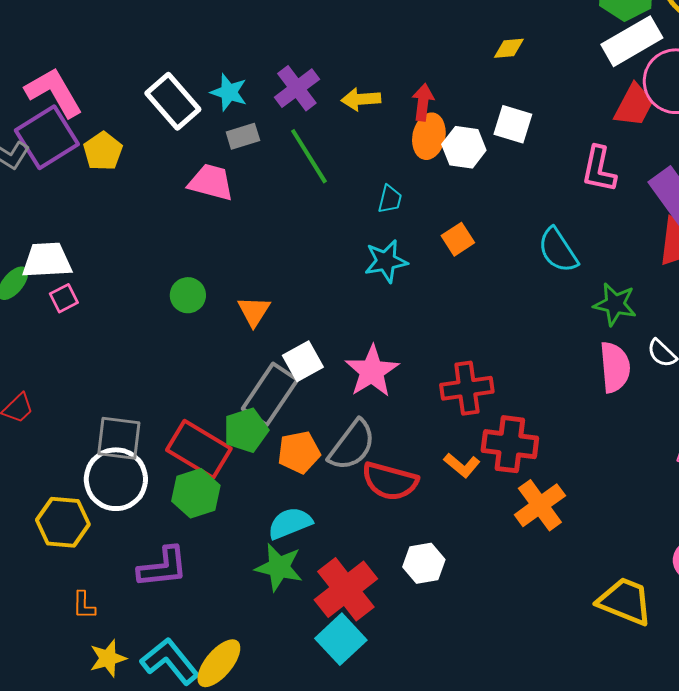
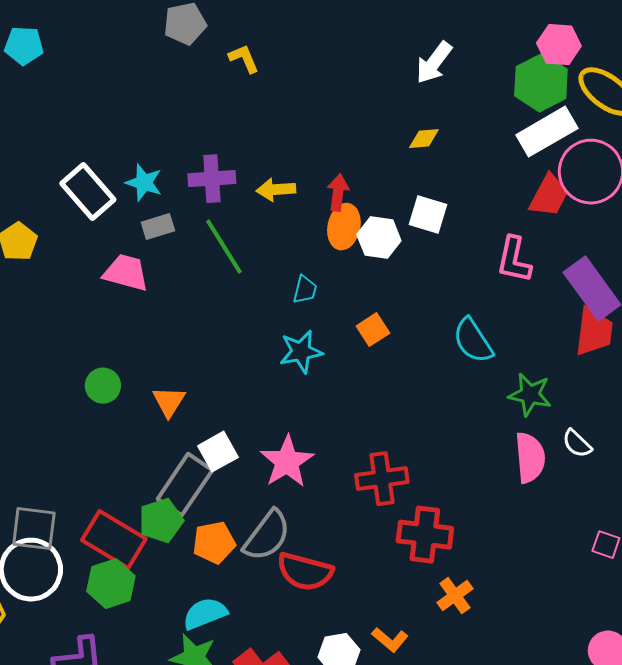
purple cross: (297, 88) -> (212, 179), turned 33
orange L-shape: (462, 465) -> (390, 640), moved
orange cross: (540, 505) -> (455, 596), size x0.7

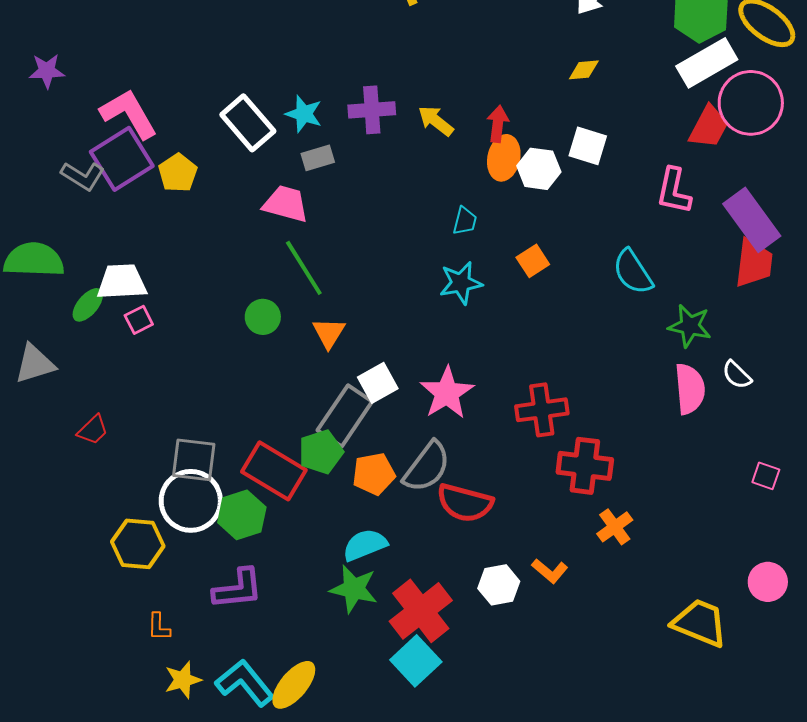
yellow arrow: (276, 190) -> (436, 121), turned 42
green line: (224, 247) -> (304, 268), moved
green hexagon: (111, 584) -> (242, 515), moved

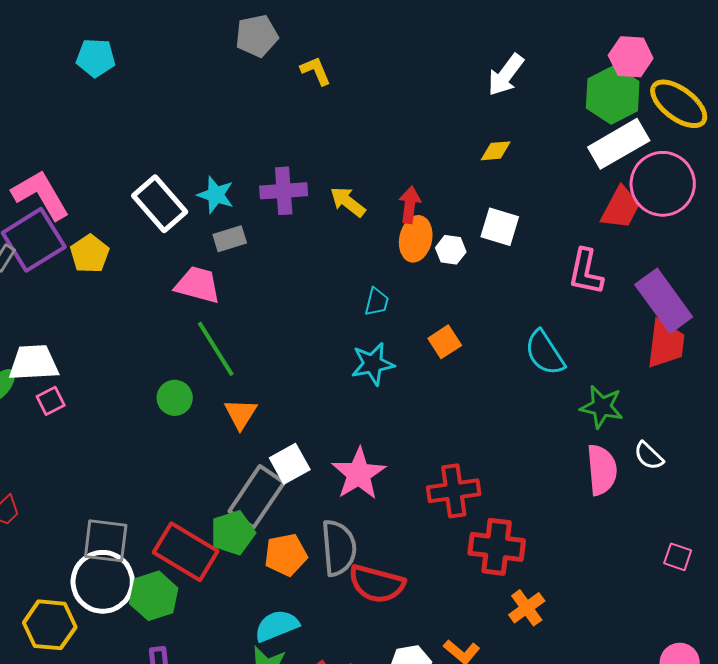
white hexagon: (539, 169) -> (451, 250), size x0.7
gray semicircle: (427, 467) -> (339, 548), turned -42

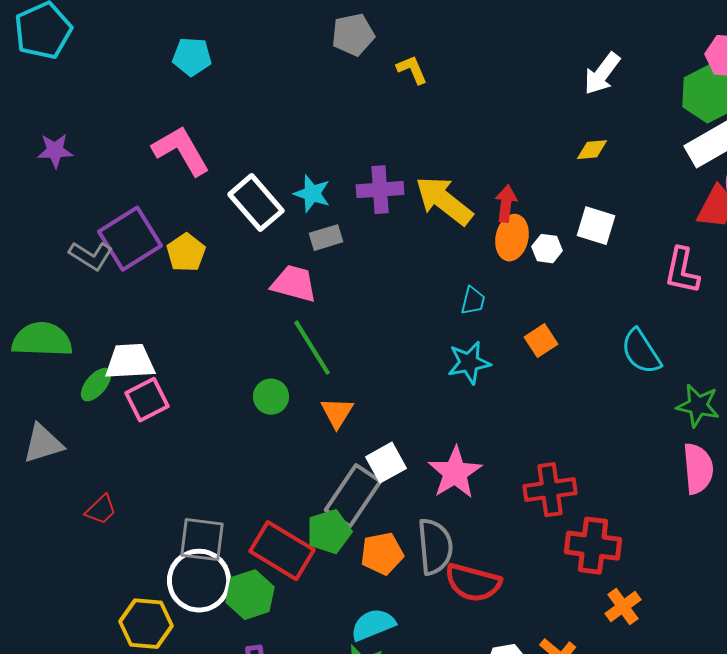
pink L-shape: (41, 195) -> (181, 151), moved
yellow arrow: (348, 202) -> (444, 201), size x1.6
pink square: (51, 401) -> (147, 400), size x1.5

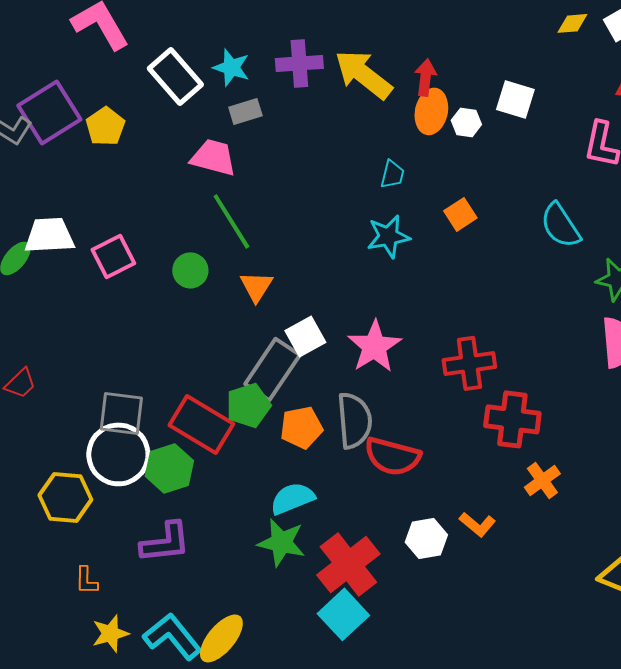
yellow diamond: (592, 150) -> (572, 23), moved
pink square: (147, 400) -> (113, 256), moved

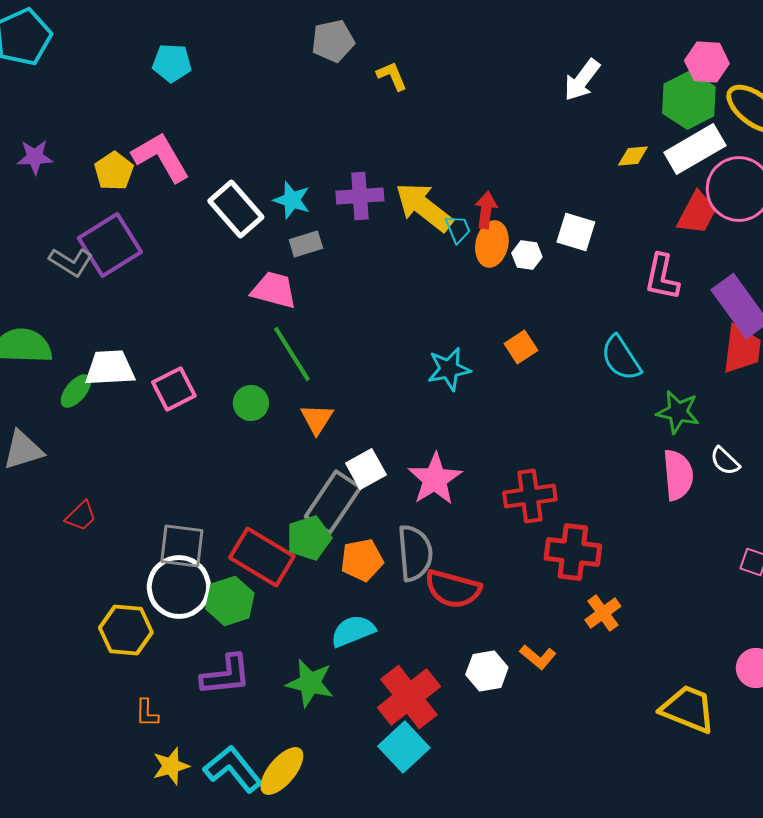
yellow pentagon: (105, 126) -> (114, 171), moved
cyan trapezoid: (392, 174) -> (458, 229), moved, turned -36
green star: (281, 542) -> (310, 683), moved

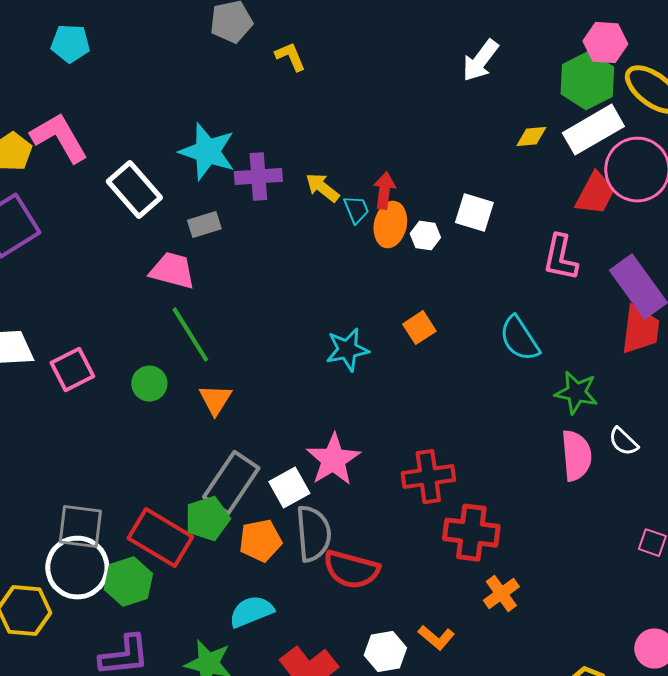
cyan star: (292, 200) -> (207, 152), moved, size x1.5
yellow arrow: (424, 207) -> (322, 188), size x0.6
white square: (366, 469) -> (289, 488), moved

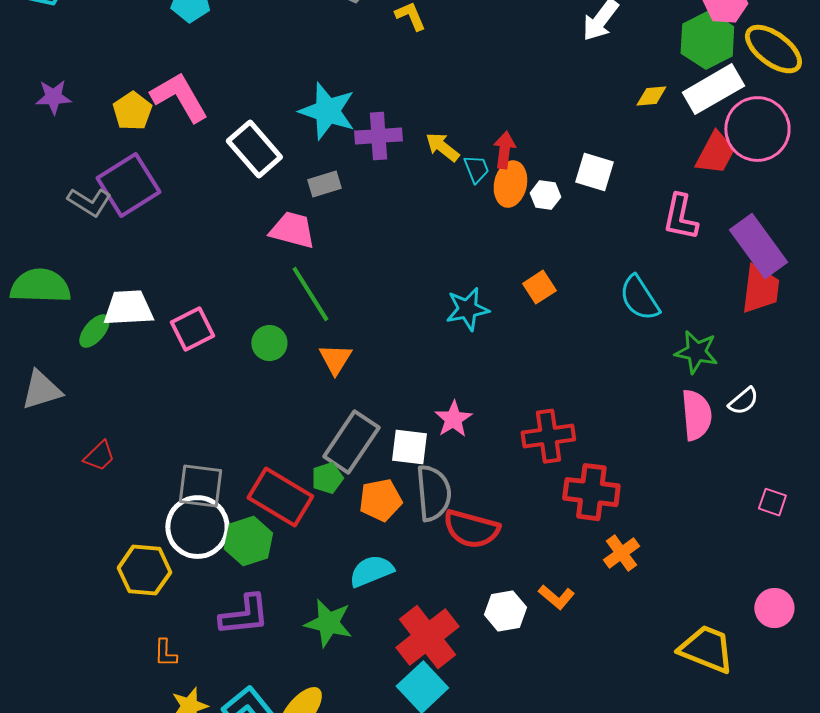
white semicircle: (623, 442) -> (743, 401), turned -84
pink star: (333, 460) -> (453, 419), size x0.7
white square: (289, 488) -> (409, 447), turned 36
green pentagon: (207, 519) -> (327, 478), size x0.7

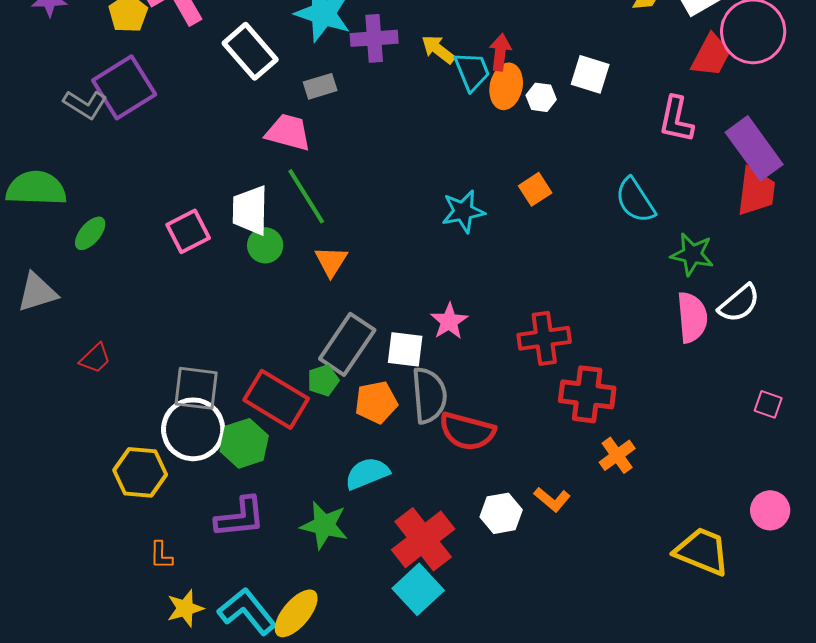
cyan trapezoid: (476, 169) -> (472, 71), size x1.4
white trapezoid: (128, 308) -> (250, 210), moved, turned -86
white semicircle: (743, 401) -> (739, 303), size x1.4

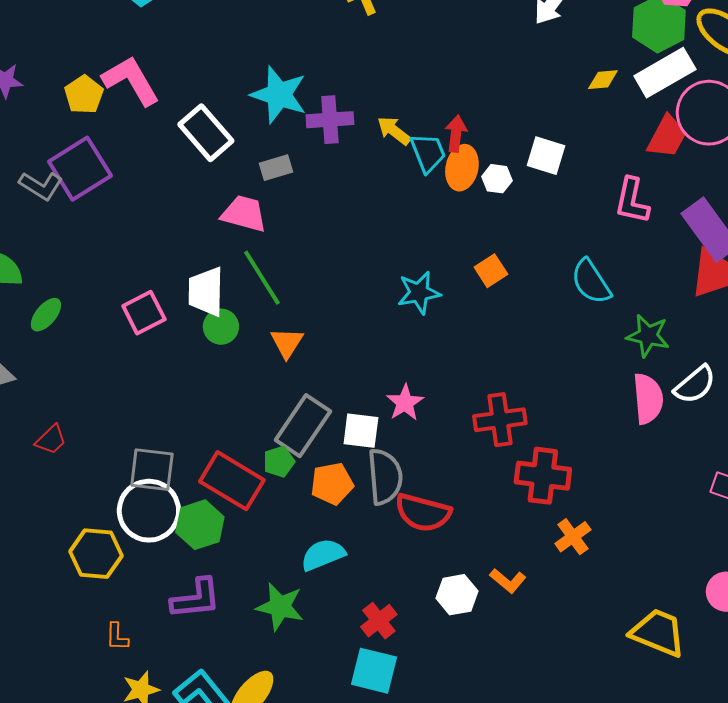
red cross: (423, 539) -> (379, 621), size x0.6
cyan square: (418, 589) -> (374, 671), turned -33

